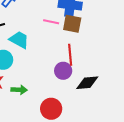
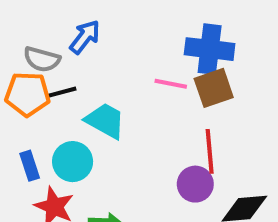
brown square: (72, 24) -> (214, 88), turned -30

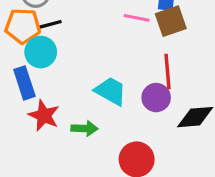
cyan trapezoid: (105, 121) -> (111, 91), moved
cyan circle: (73, 162) -> (41, 52), moved
blue rectangle: (30, 166) -> (24, 83), size x1.4

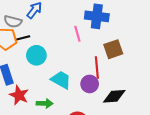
pink line: (137, 18) -> (77, 34), turned 63
brown square: (171, 21) -> (113, 49), moved
cyan circle: (41, 52) -> (36, 55), moved

